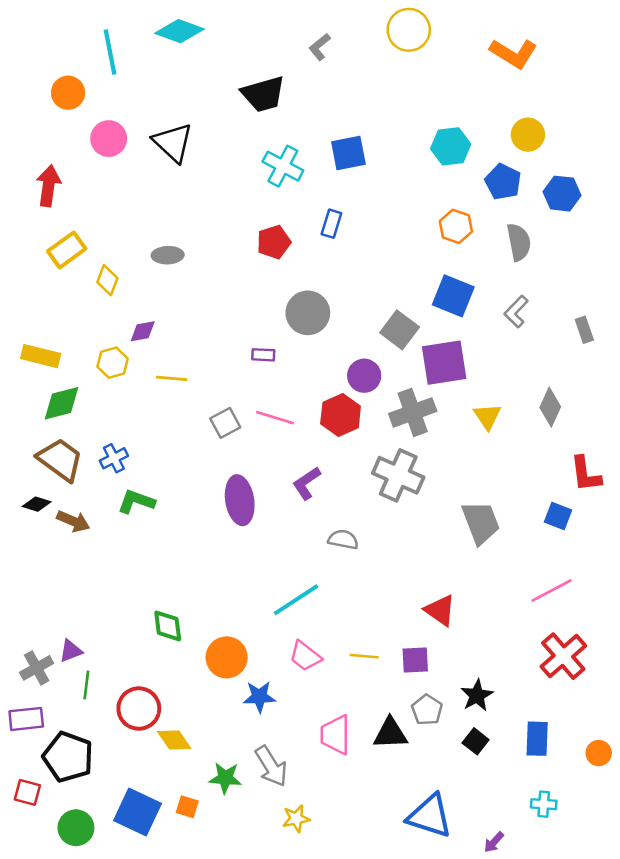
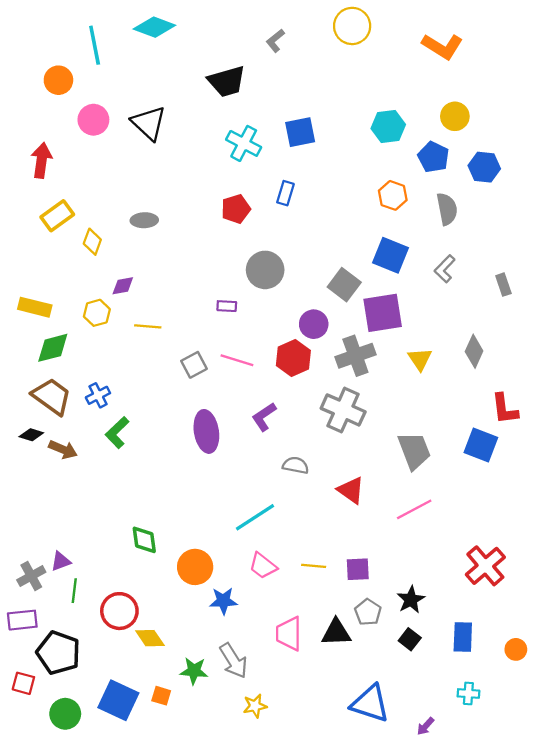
green L-shape: (136, 501) -> (117, 433), turned -64
blue square: (558, 516) -> (481, 445), size x1.4
pink line: (552, 591) -> (414, 509), moved
red triangle: (440, 610) -> (351, 490), moved

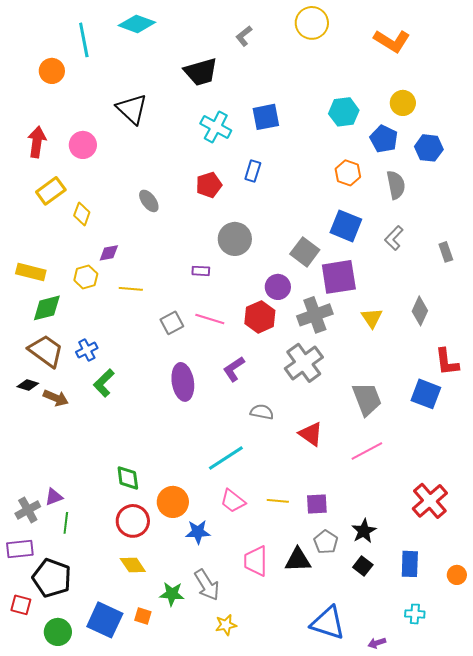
pink circle: (93, 120) -> (83, 145), moved
gray ellipse: (144, 220) -> (149, 201), moved, turned 55
gray cross: (343, 410) -> (304, 363), turned 30
red circle: (119, 611) -> (133, 521), moved
purple arrow: (425, 726) -> (377, 643), turned 30

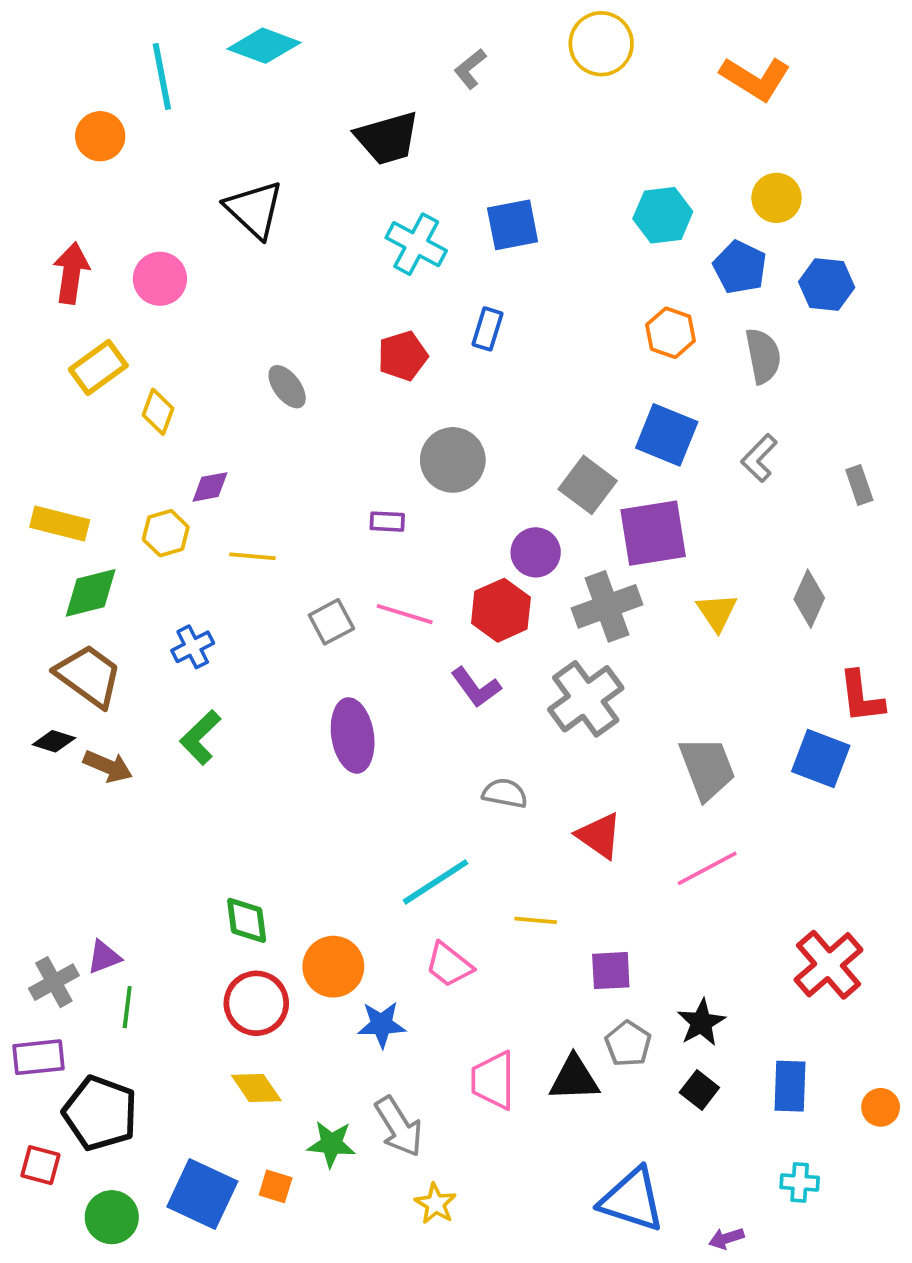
blue cross: (87, 350) -> (193, 647), moved
purple L-shape: (234, 369) -> (476, 687), moved, turned -92
yellow line: (278, 501) -> (536, 920), moved
yellow star: (226, 625) -> (435, 1204), turned -30

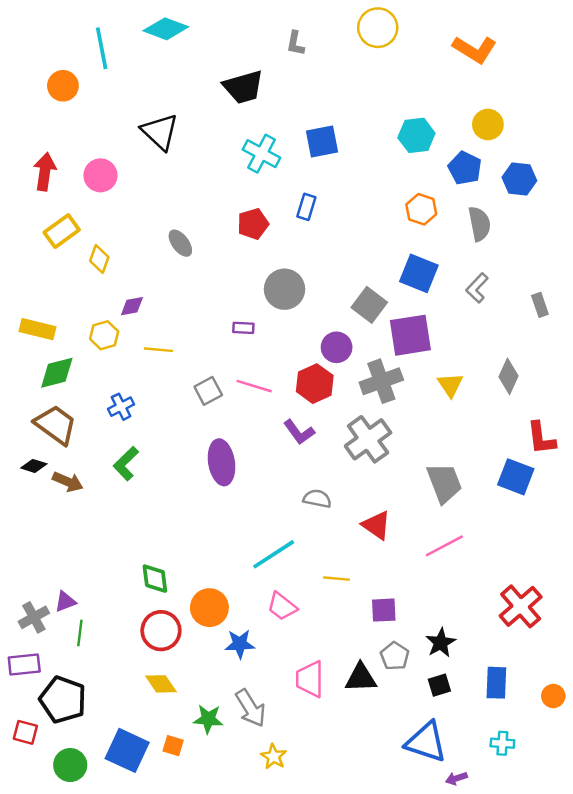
gray L-shape: (470, 69) -> (295, 43), turned -40
black square: (699, 1090) -> (439, 685), turned 35
blue triangle: (632, 1200) -> (426, 742), moved

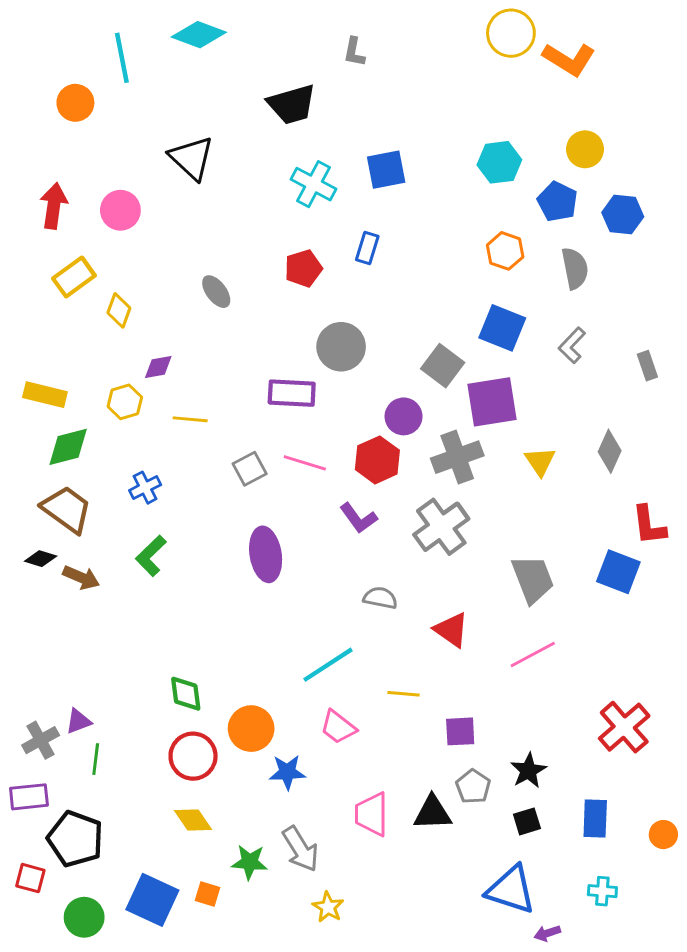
yellow circle: (378, 28) -> (511, 33), moved
purple rectangle: (243, 328) -> (292, 393), size x1.8

